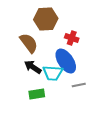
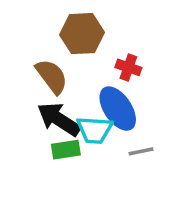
black arrow: (33, 67) -> (59, 119), size x1.4
green rectangle: (37, 94) -> (66, 150), moved

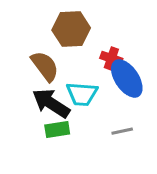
blue ellipse: (118, 109) -> (127, 78), moved
cyan trapezoid: (94, 130) -> (82, 94), moved

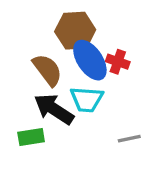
blue ellipse: (127, 78) -> (90, 60), moved
green rectangle: (57, 130) -> (31, 137), moved

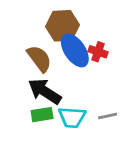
cyan trapezoid: (87, 99) -> (72, 117), moved
green rectangle: (31, 137) -> (42, 115), moved

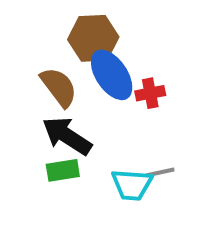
red cross: (98, 52) -> (150, 93), moved, turned -30
cyan trapezoid: (72, 117) -> (132, 185), moved

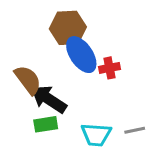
brown semicircle: (59, 87) -> (28, 80), moved
gray line: (160, 172) -> (135, 130), moved

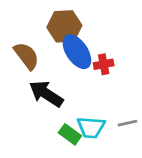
brown semicircle: (28, 80) -> (26, 56), moved
green rectangle: (46, 124) -> (70, 134), moved, turned 45

